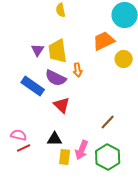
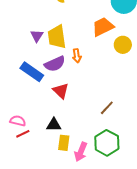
purple semicircle: (56, 78) -> (55, 64), turned -50
pink arrow: (82, 150) -> (81, 152), moved

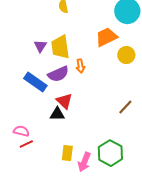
brown line: (107, 108) -> (125, 107), moved
black triangle: (54, 125) -> (57, 114), moved

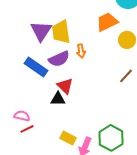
purple triangle: (40, 46) -> (41, 31), size x1.6
brown line: (125, 107) -> (126, 76), moved
yellow rectangle: (67, 153) -> (68, 138), turned -70

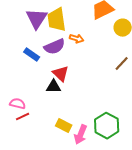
orange arrow: (81, 51) -> (77, 39), turned -64
blue rectangle: (36, 67) -> (32, 55), size x0.7

